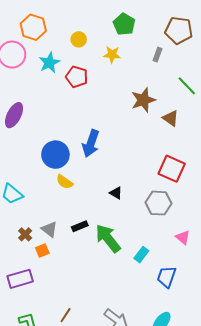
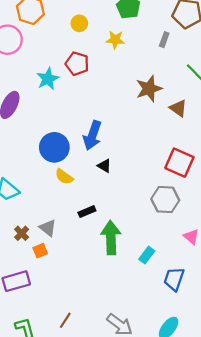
cyan star: (49, 63) -> (48, 79), moved
black triangle: (116, 193) -> (104, 166), moved
black rectangle: (80, 226) -> (87, 212), moved
green arrow: (108, 238) -> (111, 238), turned 36

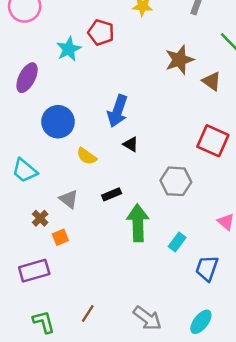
blue circle: (54, 147) -> (58, 122), moved
gray hexagon: (165, 200) -> (176, 181), moved
gray triangle: (48, 228) -> (69, 199), moved

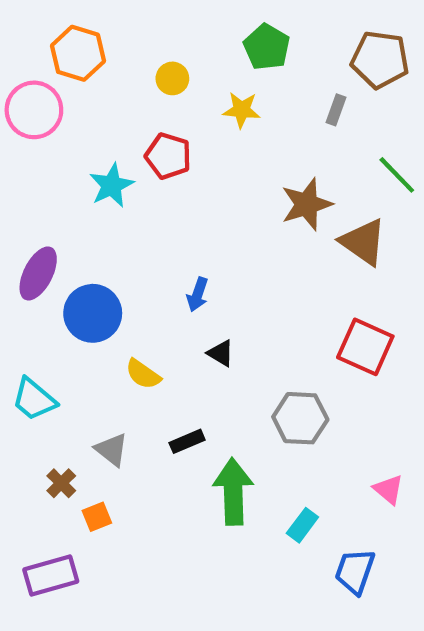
purple ellipse: (27, 78) -> (38, 273), moved
brown triangle: (212, 81) -> (363, 242), size x1.4
blue arrow: (118, 111) -> (198, 294), size x0.6

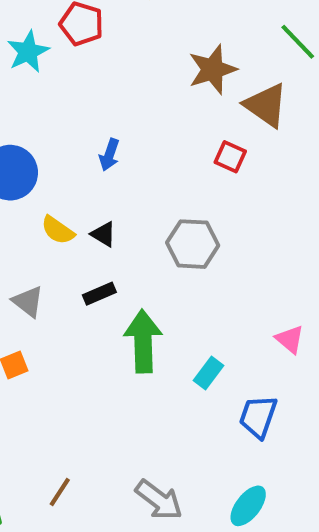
red square: (365, 347) -> (230, 157), moved, size x0.6
black triangle: (221, 353) -> (103, 234), moved
gray hexagon: (300, 418) -> (193, 244), moved

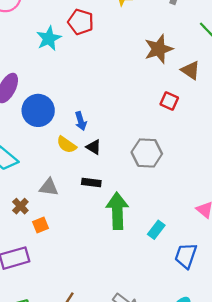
brown triangle: (266, 105) -> (191, 70), size x0.7
blue arrow: (109, 155) -> (81, 121), moved, turned -36
black rectangle: (99, 294) -> (91, 183), turned 30
gray triangle: (28, 302) -> (49, 187), turned -30

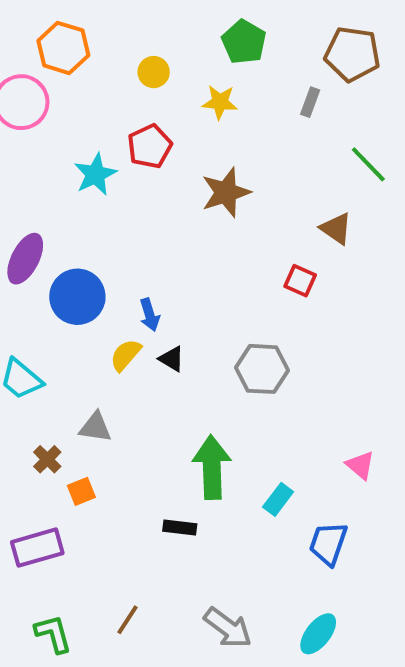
red pentagon: (81, 22) -> (150, 146), turned 30
brown star: (159, 49) -> (226, 192), moved
yellow semicircle: (66, 145) -> (126, 355), turned 96
black rectangle: (91, 183) -> (180, 527), moved

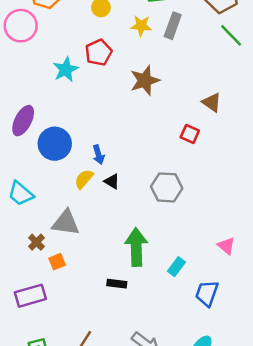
gray rectangle: (310, 102) -> (173, 26), moved, size x1.5
green line: (368, 164) -> (231, 35), moved
gray triangle: (95, 427) -> (66, 223), size x1.4

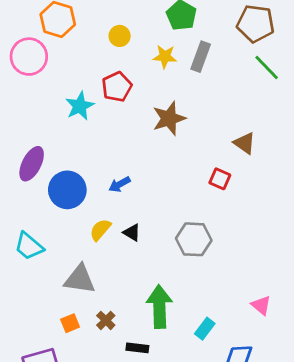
blue arrow: (99, 155) -> (120, 184), moved, turned 78
brown cross: (36, 242) -> (106, 320), moved

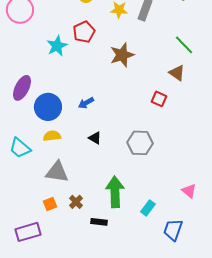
green line: (267, 68) -> (184, 45), moved
yellow semicircle: (100, 230) -> (52, 136), moved, turned 42

